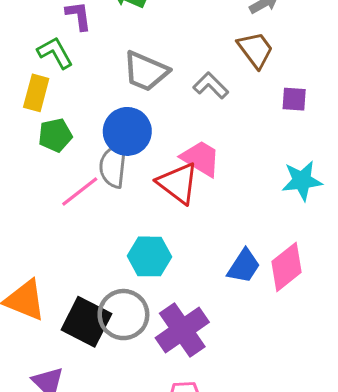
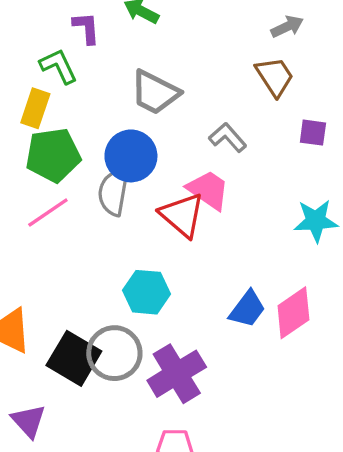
gray L-shape: (211, 86) -> (228, 137), moved
green pentagon: (55, 135) -> (53, 155), size x1.5
pink line: (80, 192) -> (48, 213), moved

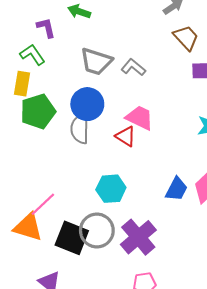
brown trapezoid: (275, 77) -> (186, 38), moved
gray L-shape: (228, 137) -> (133, 67), moved
pink line: (48, 213) -> (43, 204), moved
red triangle: (182, 215) -> (126, 136), size x0.7

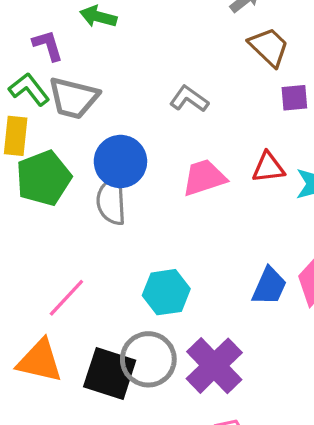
gray trapezoid: (96, 61) -> (74, 98), moved
pink trapezoid: (140, 118) -> (204, 178), turned -40
red triangle: (126, 136) -> (268, 167), moved, turned -35
pink line: (43, 204) -> (66, 298), moved

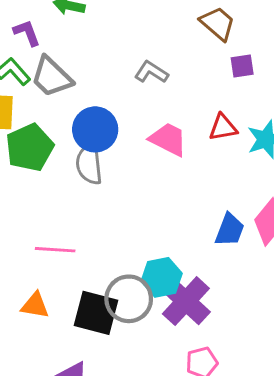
gray trapezoid: (74, 98) -> (52, 77), turned 33
pink trapezoid: (204, 178) -> (168, 139), turned 48
cyan hexagon: (166, 292) -> (162, 277), moved
pink line: (66, 298) -> (55, 250), turned 54
orange triangle: (40, 361) -> (35, 305), size x0.7

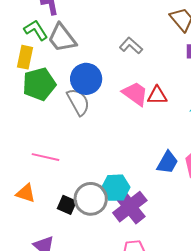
red triangle: (223, 127) -> (157, 95), moved
gray semicircle: (89, 164) -> (78, 102), turned 148
black square: (96, 313) -> (67, 205), size x0.6

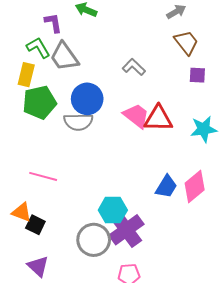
red triangle: (157, 95) -> (158, 118), size x1.4
gray semicircle: (78, 102) -> (78, 122), turned 116
gray circle: (91, 199) -> (94, 240), moved
black square: (67, 205) -> (35, 225), moved

